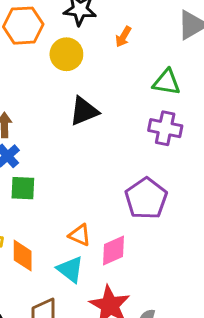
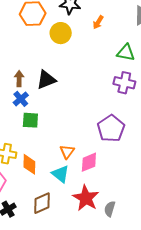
black triangle: (84, 111) -> (46, 80), moved
orange triangle: (80, 235) -> (67, 152), turned 42

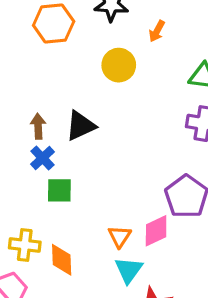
yellow circle: (61, 33) -> (119, 65), moved
pink diamond: (89, 162) -> (156, 231), moved
cyan triangle: (60, 174) -> (129, 270), moved, turned 30

